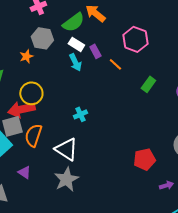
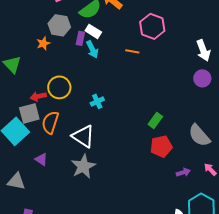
purple rectangle: (95, 51) -> (80, 38), moved, turned 40
orange line: (115, 64) -> (132, 51), turned -32
green rectangle: (148, 84) -> (155, 120), moved
yellow circle: (31, 93) -> (59, 87), moved
red arrow: (21, 109) -> (38, 96), size x0.6

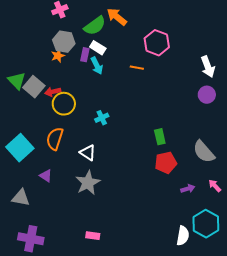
orange star: (43, 43) -> (58, 56), moved
red arrow: (38, 96) -> (53, 92), moved
gray square: (29, 113) -> (34, 87), moved, turned -35
green rectangle: (155, 120) -> (160, 137), turned -49
white triangle: (83, 136) -> (88, 153), size x0.7

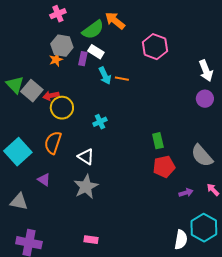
cyan arrow: (97, 66) -> (105, 76), moved
orange line: (137, 68) -> (122, 79), moved

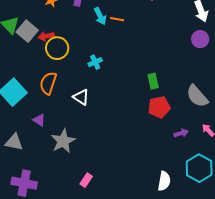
gray star: (86, 187) -> (63, 141), moved
pink rectangle: (91, 240) -> (86, 180), turned -64
white semicircle: (181, 240) -> (164, 181), moved

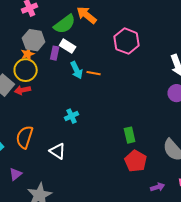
yellow circle: (57, 48) -> (26, 70), moved
red pentagon: (159, 107) -> (136, 161), turned -30
purple triangle: (39, 120) -> (16, 174), turned 48

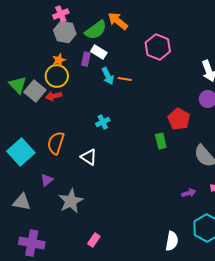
gray hexagon: (34, 40) -> (65, 32), moved
red pentagon: (136, 161) -> (179, 119), moved

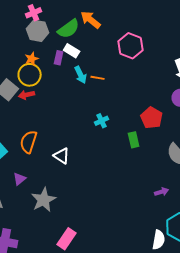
cyan cross: (103, 122) -> (102, 121), moved
pink rectangle: (94, 240) -> (67, 239), size x1.5
white semicircle: (172, 241) -> (159, 240), moved

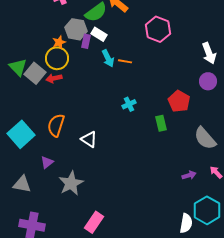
gray hexagon: (38, 31) -> (76, 29), moved

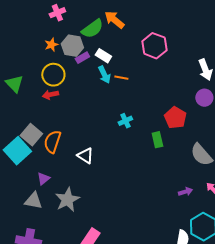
white rectangle: (99, 34) -> (103, 56), moved
purple rectangle: (86, 41) -> (82, 58), turned 48
orange star: (59, 42) -> (51, 45), moved
gray square: (35, 73) -> (31, 135), moved
gray triangle: (22, 184) -> (33, 201), moved

